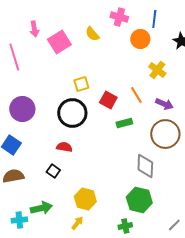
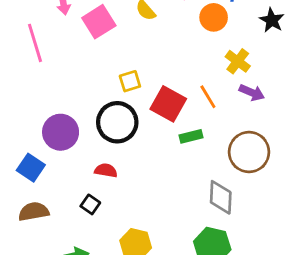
red square: (108, 100) -> (168, 104), size x1.4
purple arrow: (164, 104) -> (252, 93), moved
purple circle: (22, 109) -> (61, 132), moved

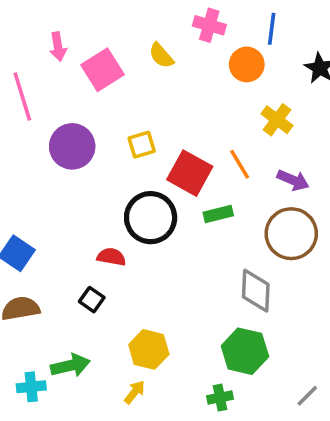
purple arrow: (252, 93) -> (293, 180), moved
black circle: (117, 122) -> (151, 218), moved
purple circle: (61, 132) -> (72, 146), moved

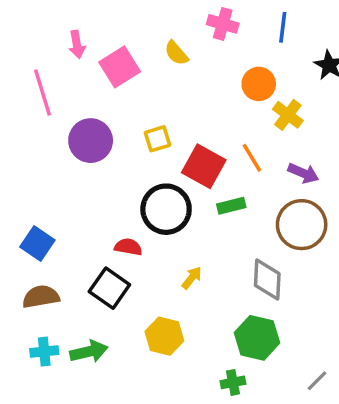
orange circle: (247, 64) -> (259, 84), moved
black square: (92, 300) -> (109, 288), size x1.6
cyan cross: (31, 387) -> (44, 352), moved
yellow arrow: (135, 392) -> (192, 278), moved

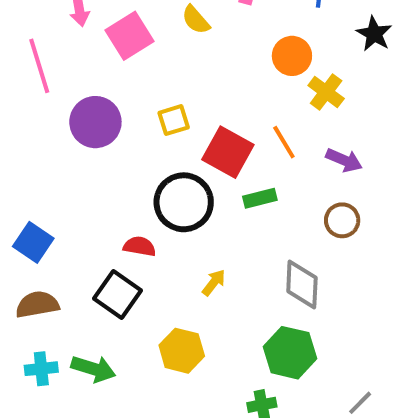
brown circle: (302, 225) -> (342, 220), size x0.6
green arrow: (89, 352) -> (93, 369), turned 30

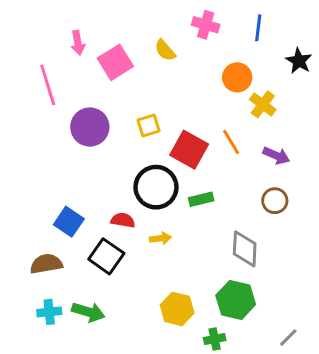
green rectangle: (260, 198) -> (201, 199), moved
blue square: (33, 242) -> (69, 222), moved
yellow arrow: (214, 282) -> (160, 238), moved, turned 45
yellow hexagon: (182, 351) -> (177, 309), moved

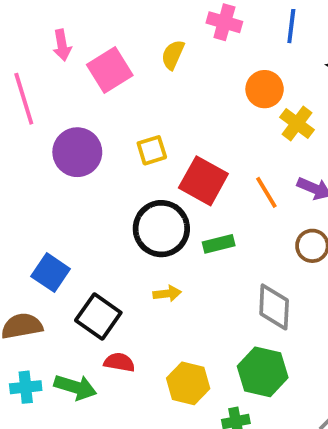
yellow semicircle: (165, 50) -> (173, 55), turned 65
orange line: (231, 142) -> (266, 192), moved
red semicircle: (123, 220) -> (119, 362), moved

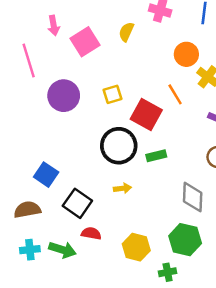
orange line: (266, 192) -> (175, 94), moved

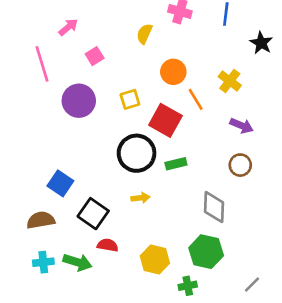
pink arrow: (54, 26) -> (68, 27), turned -120
pink square: (85, 42) -> (95, 56), moved, size x0.6
orange circle: (186, 54) -> (173, 72), moved

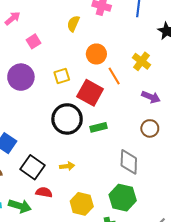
yellow arrow: (140, 198) -> (67, 166), moved

